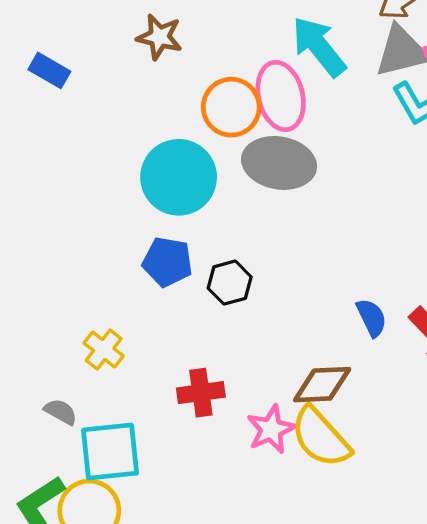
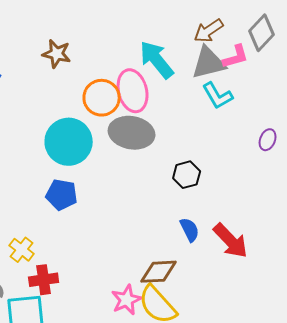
black hexagon: (230, 283) -> (187, 175), moved
red cross: (201, 393) -> (44, 280), moved

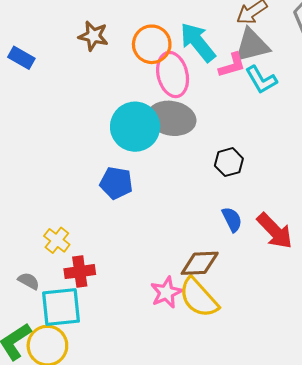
pink L-shape: (236, 57) -> (232, 65), moved
orange circle: (102, 98) -> (152, 44), moved
cyan circle: (69, 142) -> (135, 127), moved
blue pentagon: (62, 195) -> (116, 183), moved

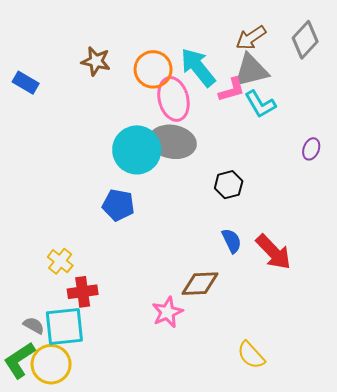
gray semicircle: (29, 281) -> (34, 325), moved
yellow semicircle: (199, 298) -> (251, 355), moved, size x0.7

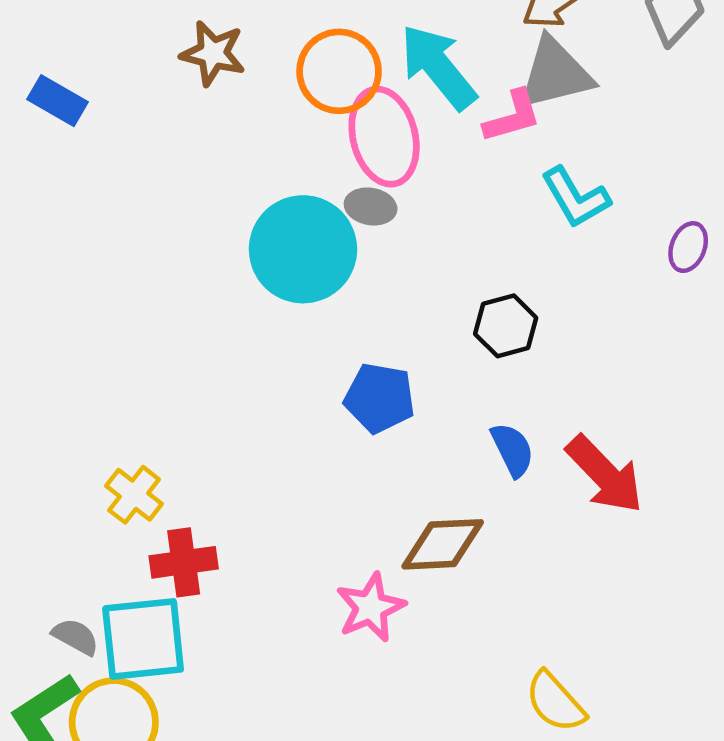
cyan L-shape: (260, 104) -> (576, 197), moved
gray ellipse: (172, 142) -> (371, 206), moved, size x0.5
blue pentagon: (118, 205) -> (380, 398), moved

